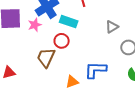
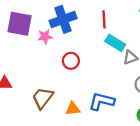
cyan rectangle: (69, 22) -> (115, 43), moved
brown trapezoid: (46, 58) -> (43, 98), moved

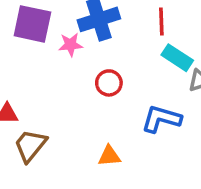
brown trapezoid: (43, 98) -> (30, 145), moved
blue L-shape: (102, 101) -> (161, 119), moved

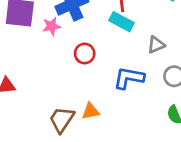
cyan rectangle: (177, 58) -> (121, 22), moved
brown trapezoid: (30, 145) -> (62, 120), moved

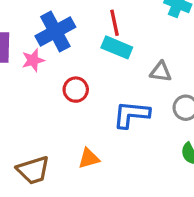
gray triangle: (156, 45) -> (161, 72), turned 36
brown trapezoid: (62, 120) -> (33, 170), moved, turned -136

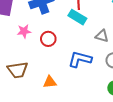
pink star: (33, 60) -> (24, 31), moved
brown trapezoid: (33, 170) -> (18, 70), moved

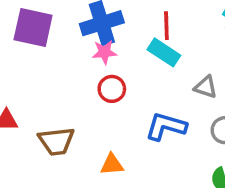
pink star: (24, 31) -> (104, 52), moved

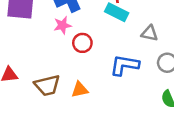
pink star: (104, 52) -> (62, 25), moved
orange triangle: (112, 165) -> (80, 90), moved

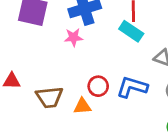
red circle: (82, 43) -> (98, 86), moved

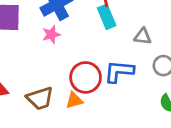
cyan rectangle: (131, 31) -> (107, 17), turned 45
red circle: (98, 86) -> (86, 77), size x1.5

